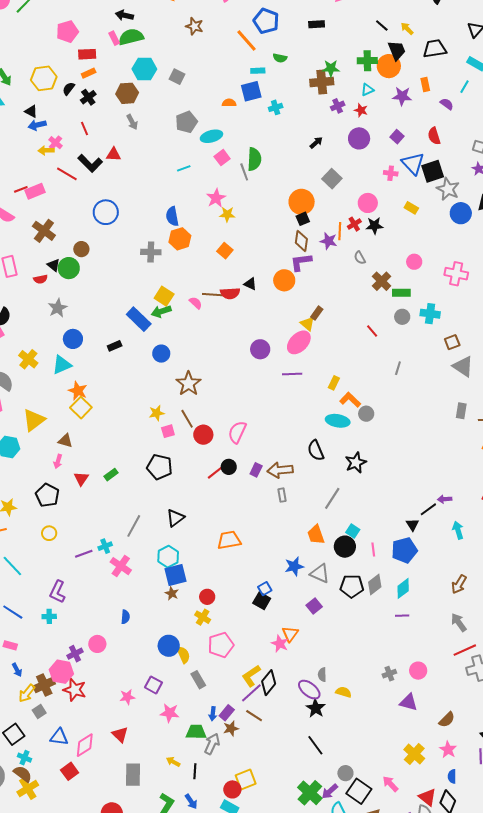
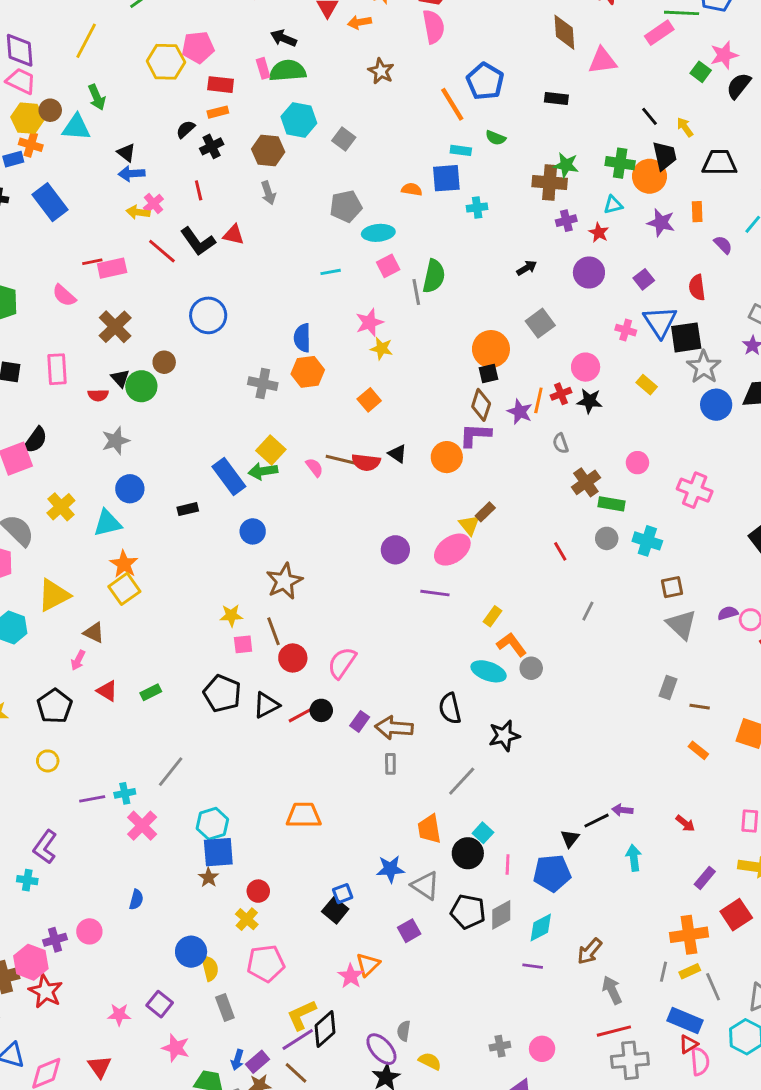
yellow hexagon: (44, 78) -> (166, 62), moved
red triangle: (81, 479) -> (107, 691), turned -42
black triangle: (175, 518) -> (266, 705), moved
brown arrow: (459, 584) -> (590, 951), moved

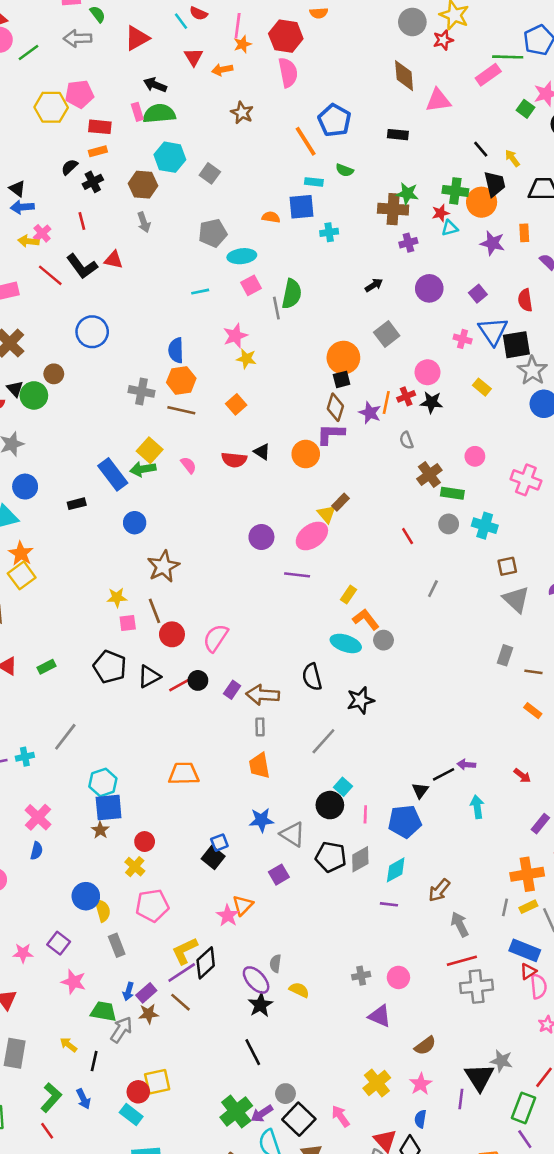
red star: (599, 233) -> (441, 213), moved, turned 30
brown line: (341, 460) -> (181, 410), moved
pink cross: (142, 826) -> (38, 817), moved
orange trapezoid: (429, 829) -> (259, 766), moved

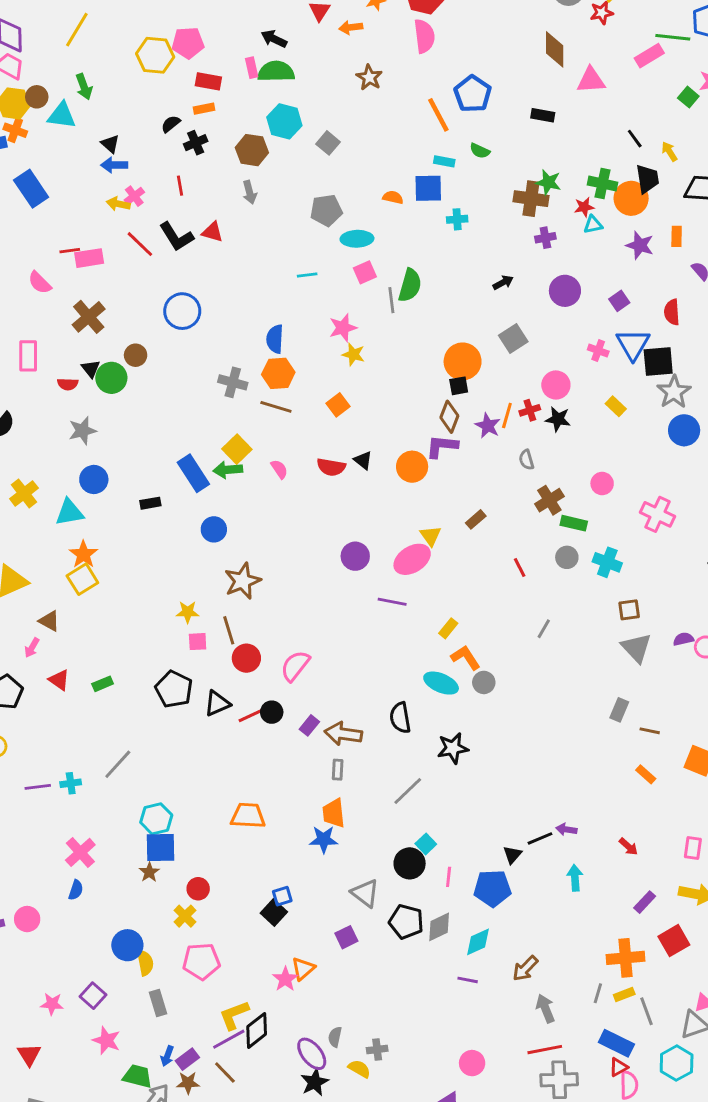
brown rectangle: (341, 502) -> (476, 519), moved
blue star: (261, 820) -> (324, 839), moved
gray cross: (361, 976) -> (377, 1049), moved

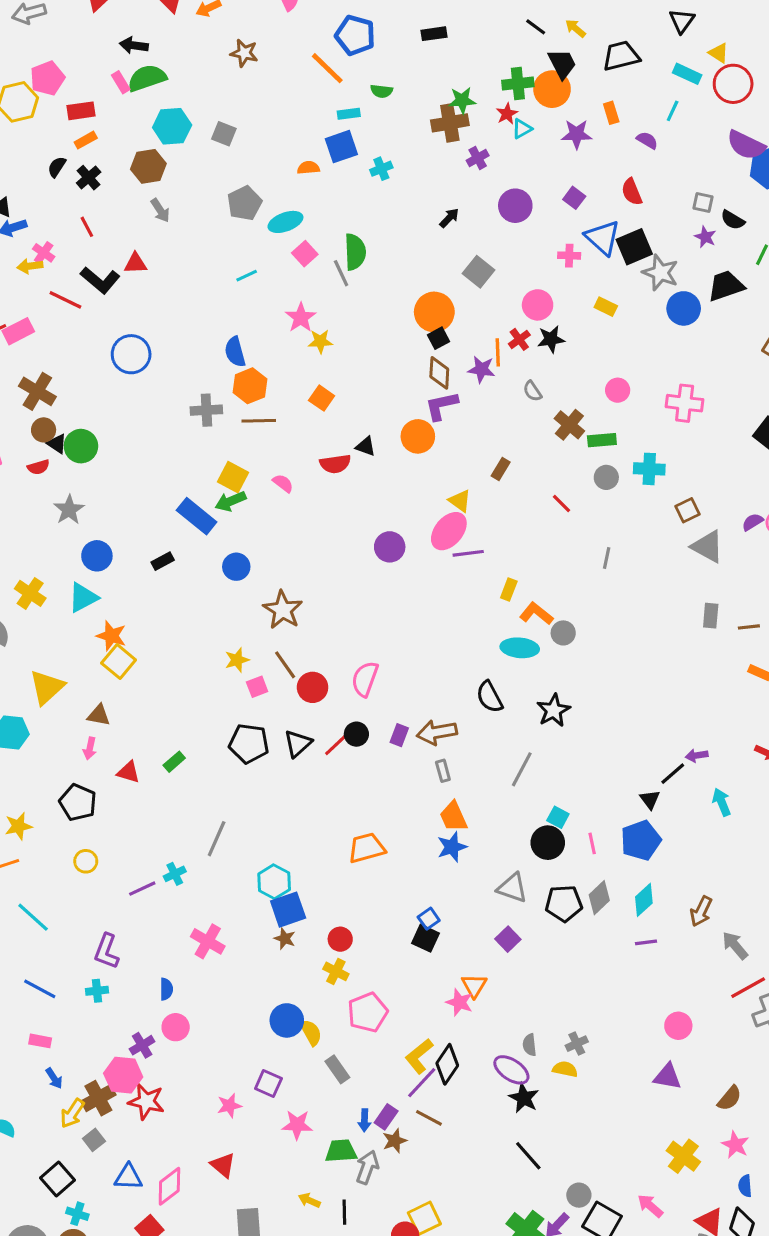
brown circle: (136, 355) -> (44, 430), moved
purple line: (392, 602) -> (468, 553), moved
blue semicircle: (76, 890) -> (166, 989), moved

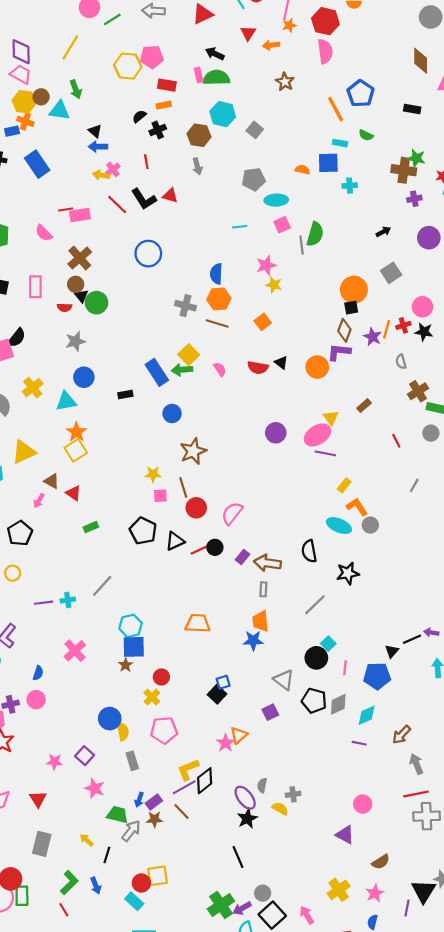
red triangle: (128, 772) -> (73, 493), moved

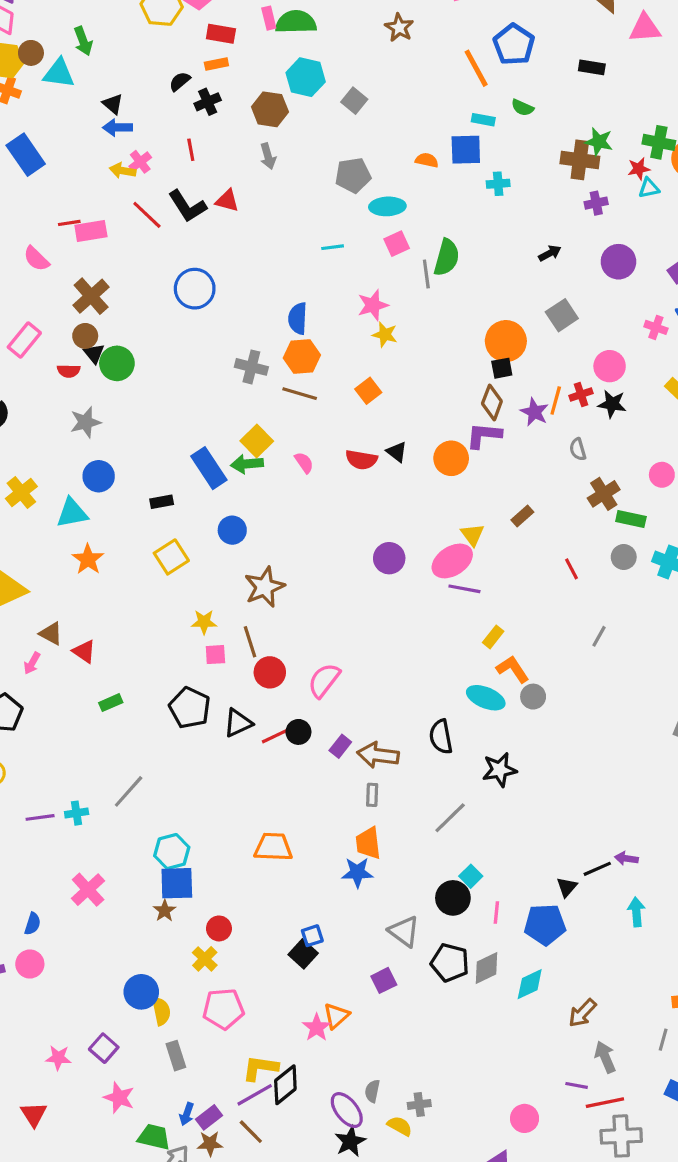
pink rectangle: (35, 287) -> (24, 340), turned 40
yellow square: (76, 450) -> (171, 557), moved
purple line: (359, 743) -> (577, 1085), moved
yellow L-shape: (188, 769) -> (260, 1068), turned 30

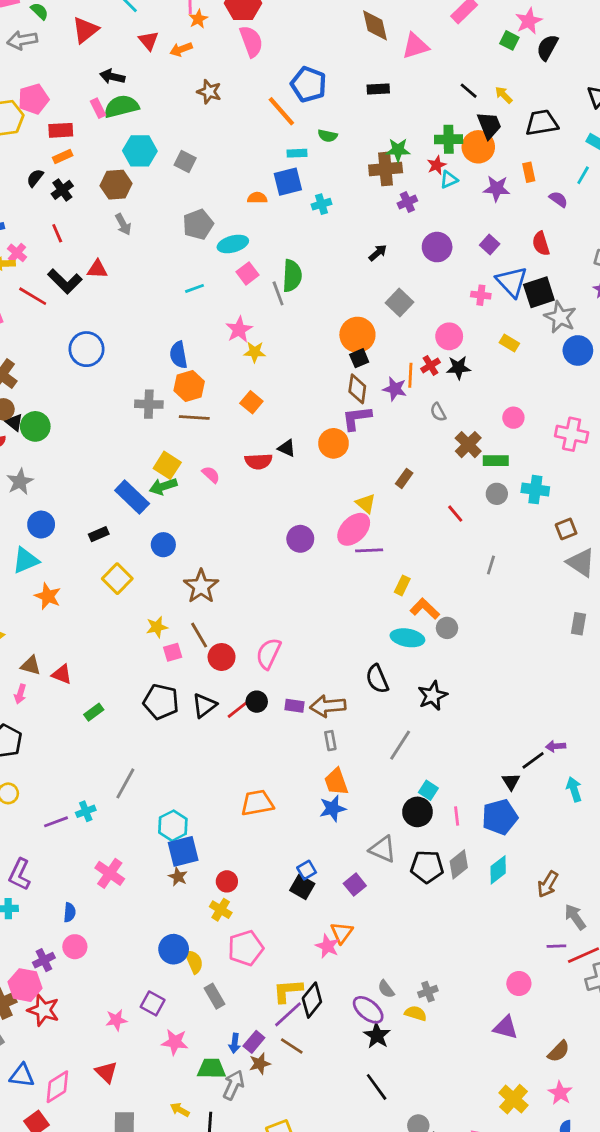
purple rectangle: (340, 746) -> (294, 706), turned 72
purple square: (384, 980) -> (355, 885), moved
gray semicircle: (372, 1091) -> (386, 989), turned -36

